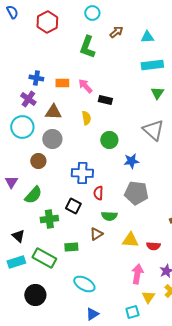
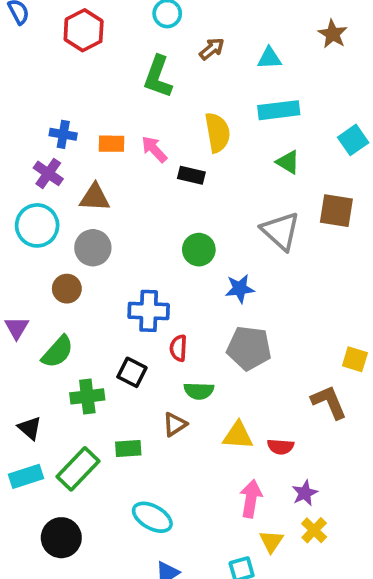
green triangle: (157, 93) -> (288, 162), turned -32
yellow semicircle: (86, 118) -> (217, 132), moved, size x1.5
green rectangle: (44, 258) -> (78, 469), turned -75

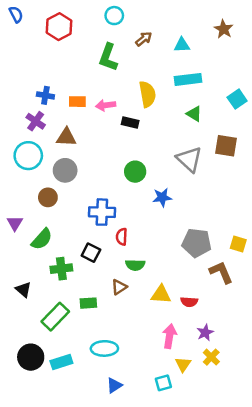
pink arrow: (154, 149) -> (106, 105), turned -54
gray pentagon: (249, 348) -> (197, 243), moved
cyan rectangle: (26, 476) -> (61, 362), moved
cyan ellipse: (152, 517) -> (104, 348), turned -30
black circle: (61, 538) -> (31, 357), moved

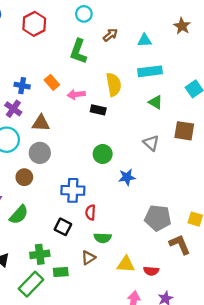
orange rectangle: (77, 102) -> (52, 82), moved, turned 48
gray triangle: (189, 159) -> (151, 143), size x0.7
green cross: (61, 269) -> (40, 254), moved

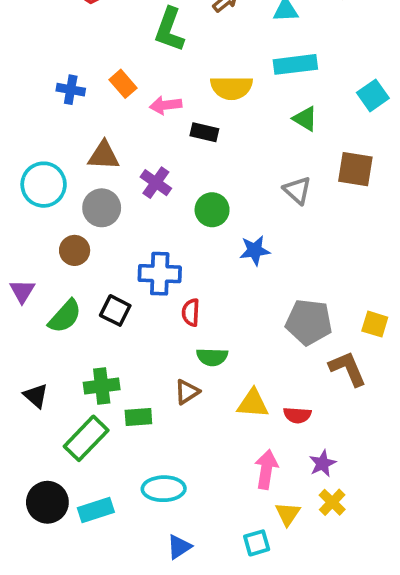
yellow semicircle: (114, 85) -> (231, 88), turned 100
purple cross: (13, 109) -> (156, 183), moved
black square: (63, 227) -> (115, 310), moved

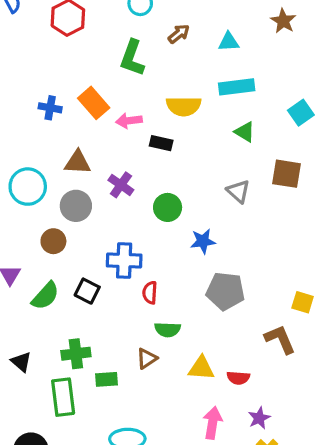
orange rectangle: (123, 84) -> (94, 103), size x1.4
gray pentagon: (309, 322) -> (225, 291), moved
green rectangle: (86, 438) -> (63, 397), turned -51

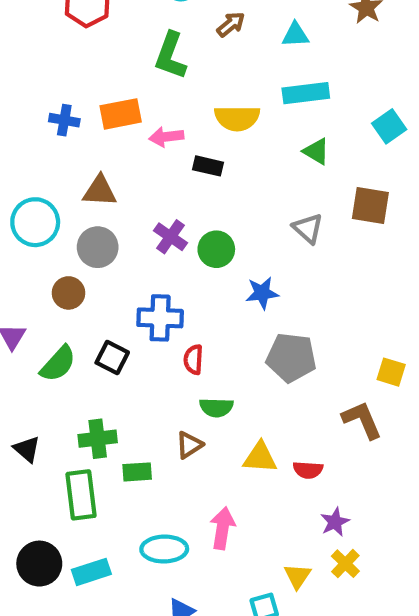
orange rectangle: (94, 103) -> (121, 114), turned -60
purple cross: (121, 185) -> (170, 237), moved
pink arrow: (213, 423) -> (223, 528), moved

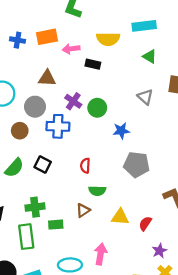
brown triangle: (100, 191) -> (47, 78), moved
blue cross: (160, 318) -> (58, 126), moved
red semicircle: (308, 470) -> (145, 223), turned 120

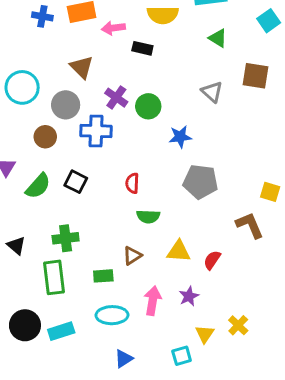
brown triangle: (47, 78) -> (82, 67), turned 42
brown triangle: (83, 210) -> (132, 256), moved
green rectangle: (56, 225) -> (103, 276), moved
purple star: (159, 251) -> (189, 296), moved

